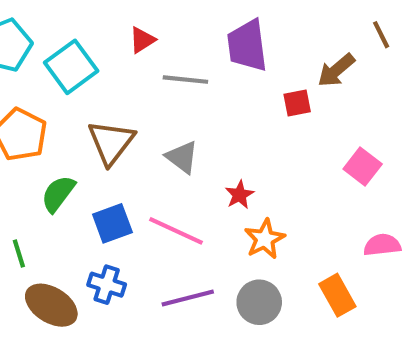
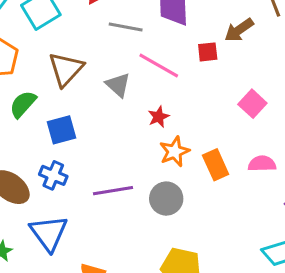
pink line: (176, 231) -> (159, 66), moved
orange rectangle: (337, 295) -> (216, 165), moved

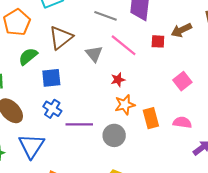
blue cross: (53, 175) -> (52, 109), moved

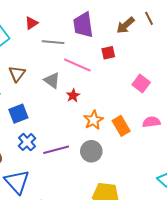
brown arrow: (181, 30) -> (125, 25), moved
brown triangle: (61, 38) -> (17, 74), size x0.7
red star: (118, 80) -> (73, 96), moved
blue cross: (52, 109) -> (27, 142), turned 30

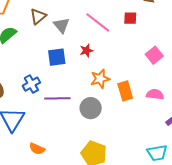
gray triangle: (52, 80) -> (61, 25), moved
blue square: (18, 114) -> (57, 57), moved

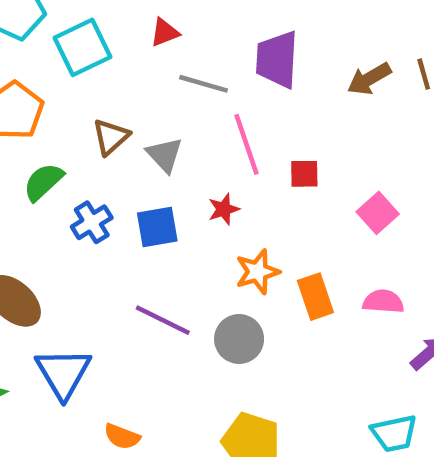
red square: (130, 18) -> (304, 174), moved
pink line: (98, 22) -> (247, 144), turned 36
blue cross: (31, 84) -> (92, 222), moved
purple line: (57, 98) -> (163, 320), turned 30

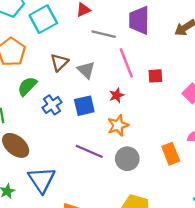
orange star: (257, 272) -> (118, 125), moved
orange rectangle: (315, 297) -> (171, 154), moved

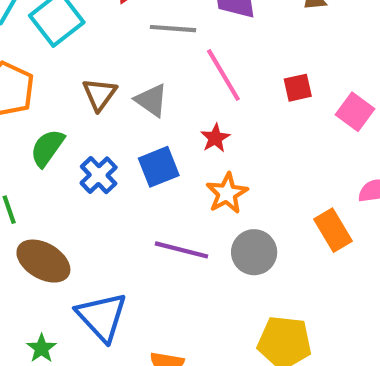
red square: (155, 76) -> (298, 88), moved

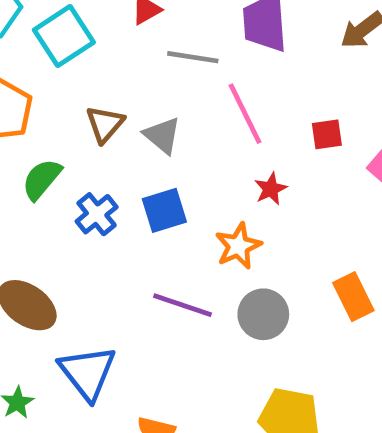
red star: (215, 138) -> (271, 189), moved

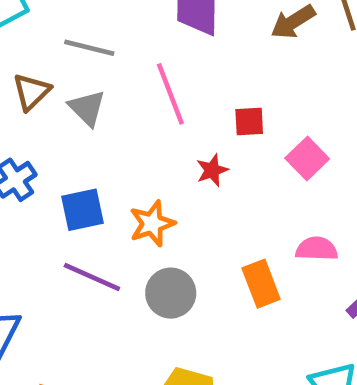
gray line: (193, 57) -> (89, 48), moved
red star: (271, 189) -> (212, 170), moved
blue square: (164, 210) -> (83, 210), moved

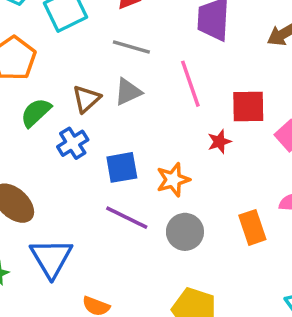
brown triangle: (31, 92) -> (86, 99), moved
gray triangle: (87, 108) -> (128, 92), turned 48
red square: (249, 122) -> (248, 106), size x1.5

